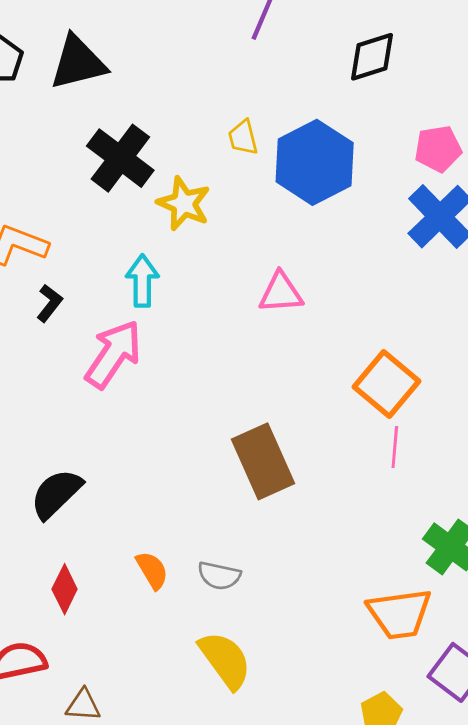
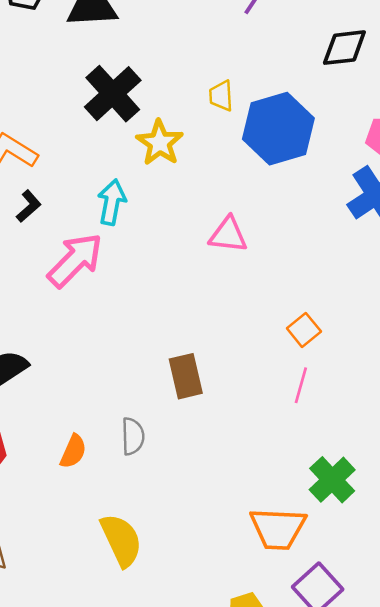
orange square: (386, 384) -> (304, 330), size x0.6
brown rectangle: (263, 461) -> (186, 376), size x0.7
orange semicircle: (152, 570) -> (73, 451), turned 44
gray semicircle: (219, 576) -> (133, 436), moved, turned -114

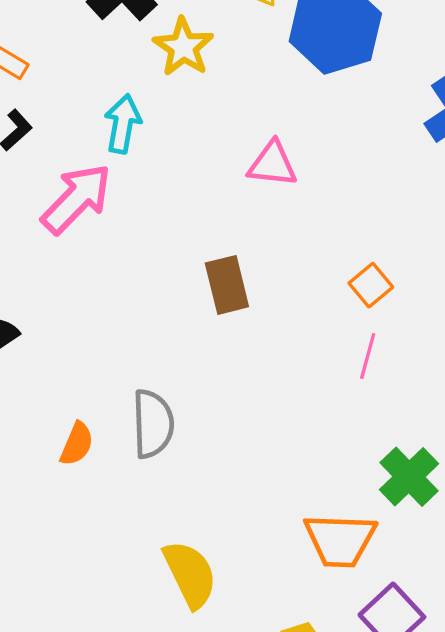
brown rectangle: (186, 376) -> (227, 285), moved
gray semicircle: (133, 436) -> (153, 424), size x1.4
yellow semicircle: (121, 540) -> (190, 574), moved

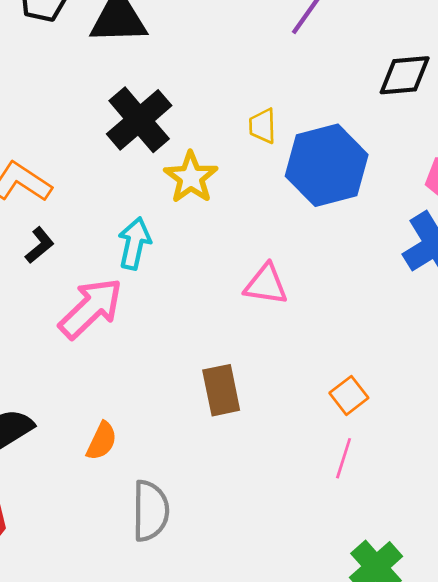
orange semicircle: (77, 444) -> (102, 441), moved

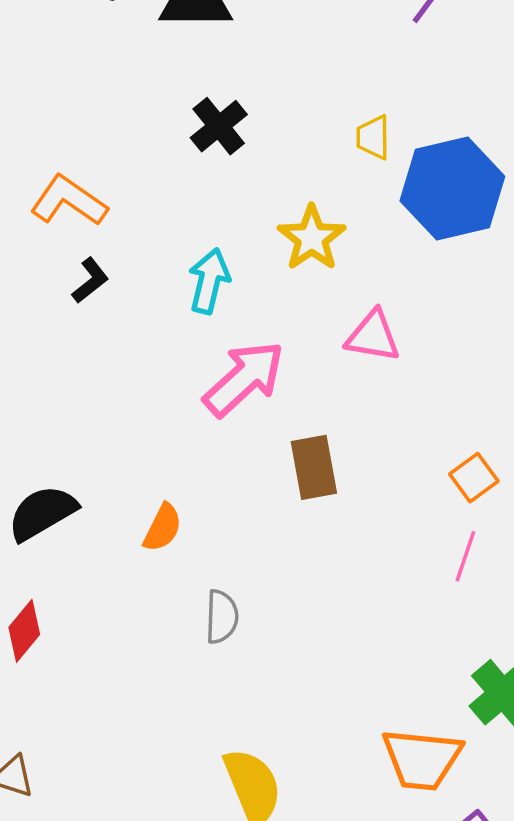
black cross: (139, 120) -> (219, 126), size x0.7
yellow star: (191, 177) -> (312, 238), moved
pink arrow: (91, 308) -> (244, 379), moved
gray semicircle: (150, 511) -> (222, 617), size x0.7

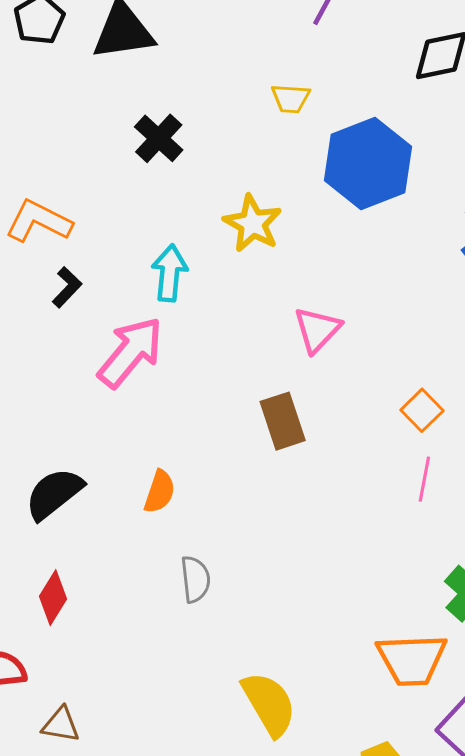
yellow trapezoid: (373, 137) -> (291, 98), moved, turned -78
pink triangle: (373, 336) -> (317, 330), moved, turned -48
pink arrow: (244, 379) -> (130, 352), moved
gray semicircle: (222, 617) -> (195, 579), moved

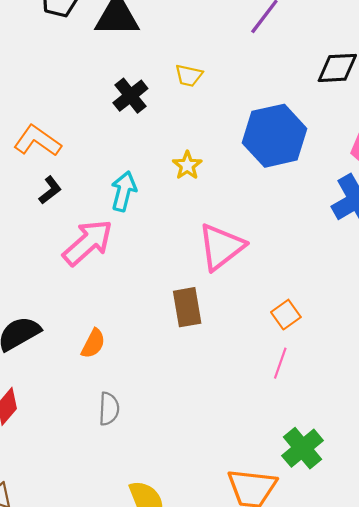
yellow trapezoid: (291, 98) -> (189, 75), moved
yellow star: (253, 223) -> (187, 165), size x0.7
pink triangle: (317, 330) -> (221, 247), size x1.4

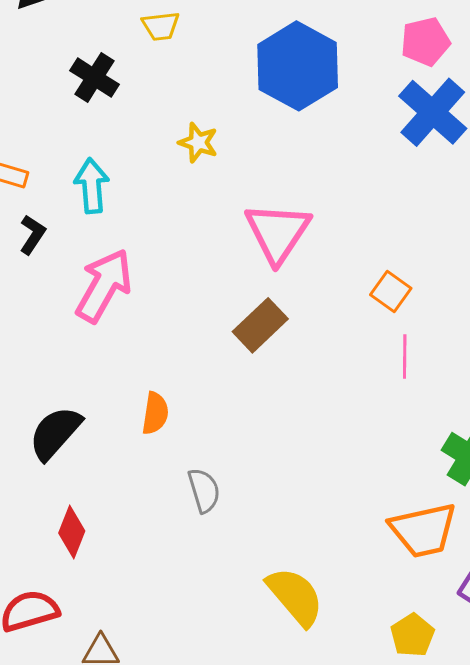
cyan arrow: (124, 191) -> (92, 186), moved
brown rectangle: (187, 307) -> (260, 325), turned 75

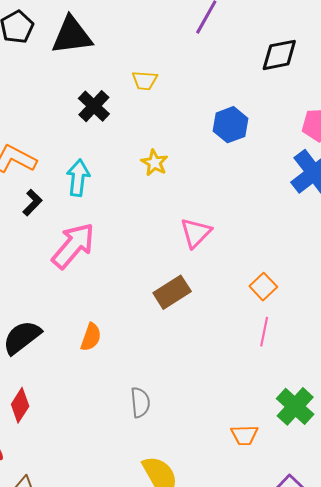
blue hexagon: (298, 66) -> (231, 125), size x0.6
pink triangle: (278, 233) -> (196, 233), size x0.7
gray semicircle: (204, 490) -> (140, 402), moved
orange trapezoid: (423, 530) -> (244, 435), moved, size x0.6

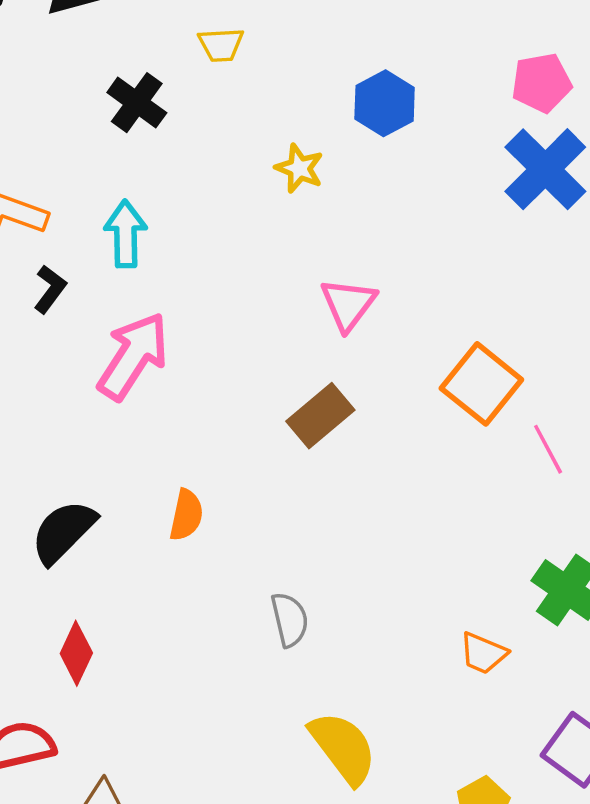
yellow star: (154, 163) -> (299, 168), moved
orange square: (263, 287) -> (481, 384), size x1.6
pink line: (264, 332) -> (548, 449), moved, turned -32
orange trapezoid: (244, 435) -> (483, 653), turned 32

